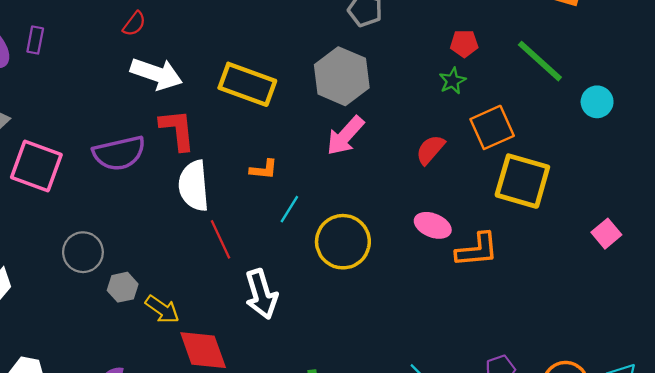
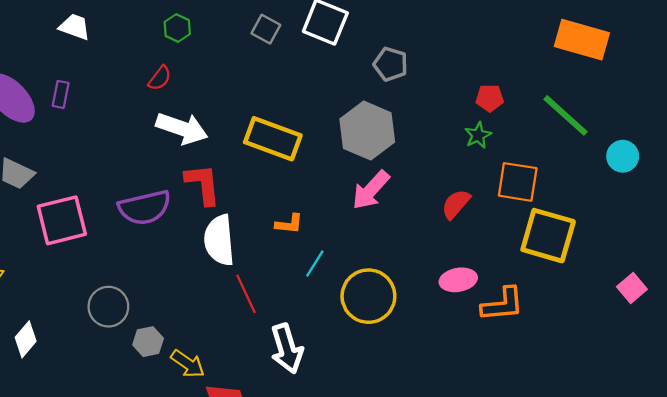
orange square: (492, 127) -> (518, 182), turned 33
pink square: (36, 166) -> (62, 220), turned -34
pink ellipse: (433, 225) -> (458, 280), turned -32

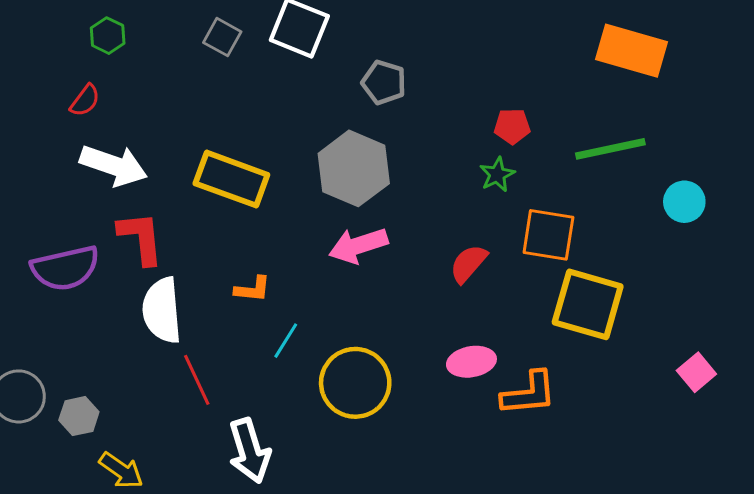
green line: (565, 115) -> (610, 149), turned -54
pink arrow: (371, 190) -> (358, 245), turned 30
gray hexagon: (148, 342) -> (79, 416), moved

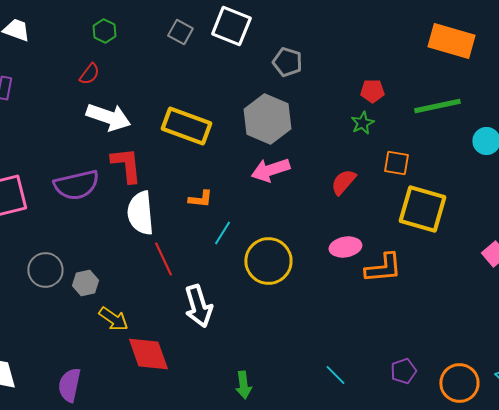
orange square: (548, 235) -> (396, 163), size x0.7

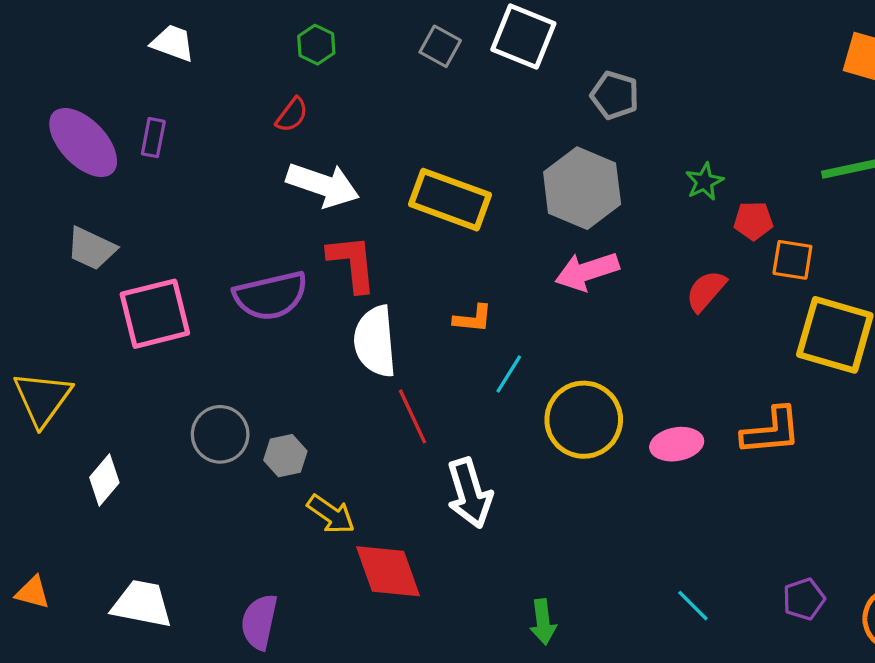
red pentagon: (372, 91) -> (753, 221), moved
green star: (362, 123) -> (704, 182), moved
pink ellipse: (345, 247) -> (677, 444), moved

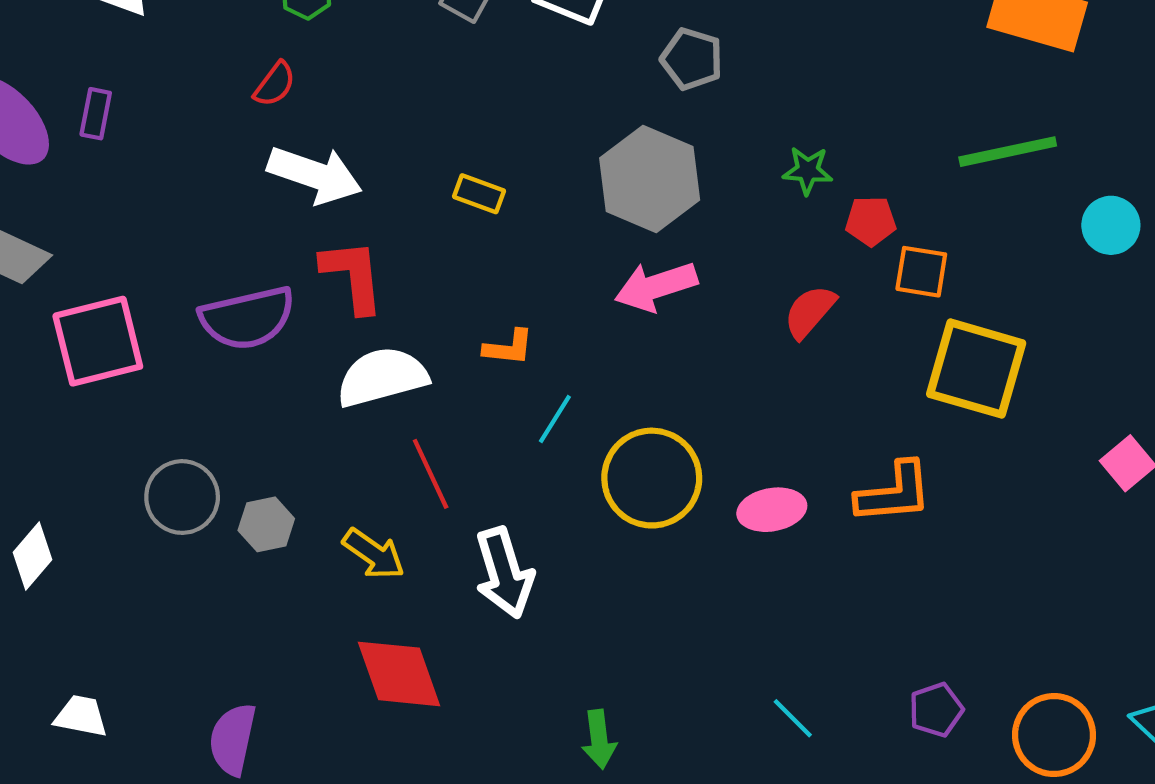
green star: (704, 182) -> (808, 171), turned 30
yellow rectangle: (450, 200) -> (479, 194), size x0.5
white semicircle: (375, 341) -> (382, 377), turned 80
yellow arrow: (331, 514) -> (374, 554), moved
white trapezoid: (142, 604) -> (81, 716), size x0.7

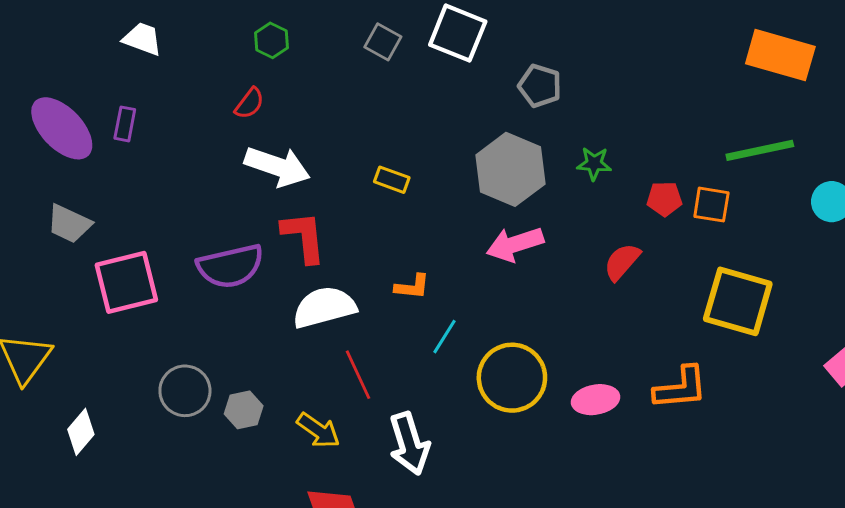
green star: (808, 171) -> (594, 164), moved
orange square: (921, 272) -> (711, 205), moved

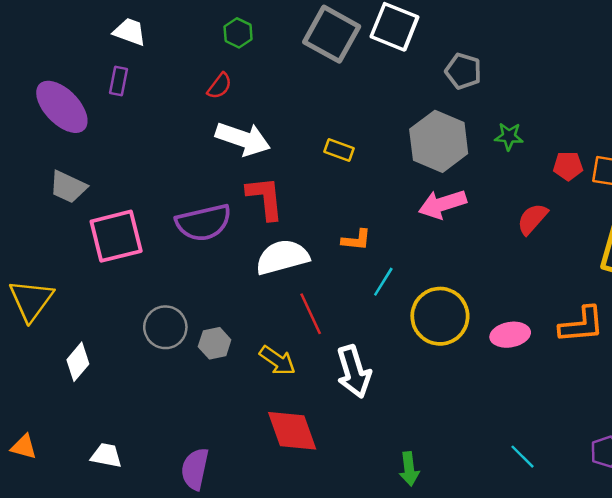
gray square: (383, 42) -> (332, 34), size x1.8
purple rectangle: (125, 124) -> (119, 81), moved

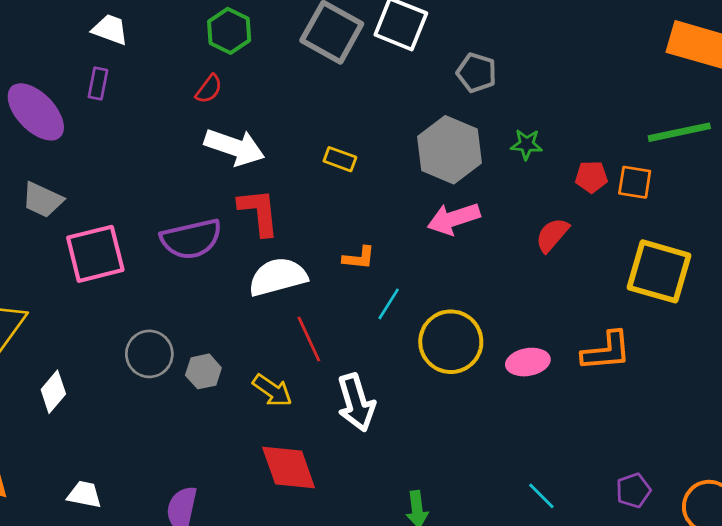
green hexagon: (238, 33) -> (229, 31), size x1.4

